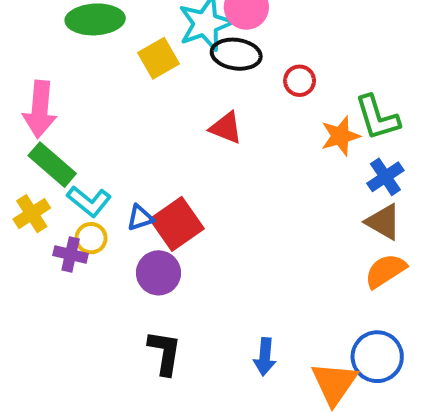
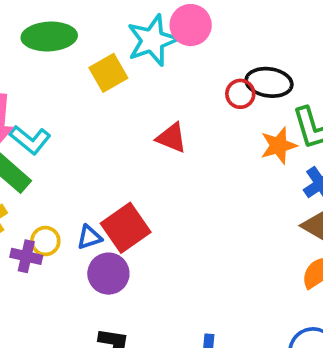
black ellipse: (236, 54) -> (269, 82), moved
cyan L-shape: (89, 201) -> (30, 140), moved
blue triangle: (140, 218) -> (89, 237), moved

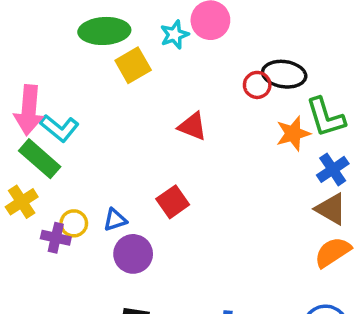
green ellipse: (49, 37) -> (104, 31), moved
cyan star: (152, 40) -> (174, 35), size x0.6
red square: (126, 228) -> (173, 202), moved, size x0.7

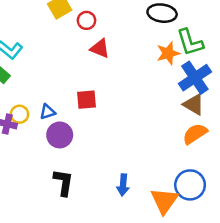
red circle: (257, 85) -> (86, 20), moved
blue cross: (333, 169) -> (195, 78), size x1.5
red square: (173, 202) -> (86, 100), turned 30

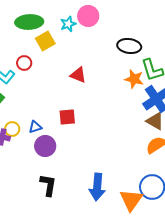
red circle: (86, 20) -> (24, 63), moved
orange star: (168, 53) -> (134, 79), turned 30
blue arrow: (123, 185) -> (97, 187), size x1.5

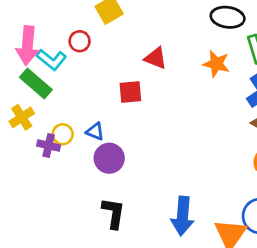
orange star: (134, 79) -> (216, 64), moved
red square: (67, 117) -> (130, 92), moved
blue triangle: (35, 127) -> (95, 131), turned 40

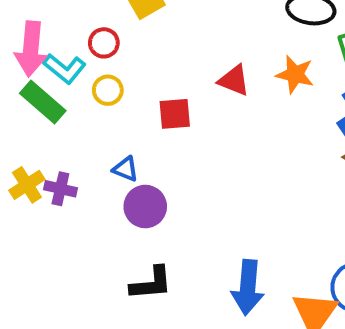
red triangle: (156, 58) -> (234, 80), moved
yellow cross: (22, 117) -> (27, 185), moved
yellow circle: (63, 134) -> (108, 90), moved
black L-shape: (113, 213) -> (151, 283), turned 76

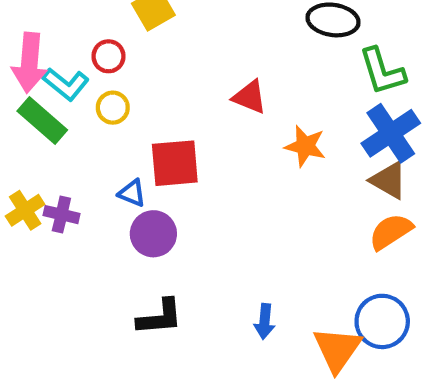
orange star: (295, 74) -> (305, 146), moved
red square: (175, 114) -> (175, 163), moved, size x1.4
blue arrow: (248, 287) -> (265, 321), size x0.6

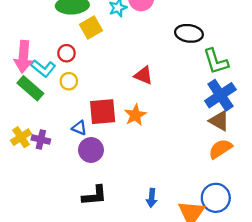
orange star: (305, 146) -> (135, 115), moved, turned 30

